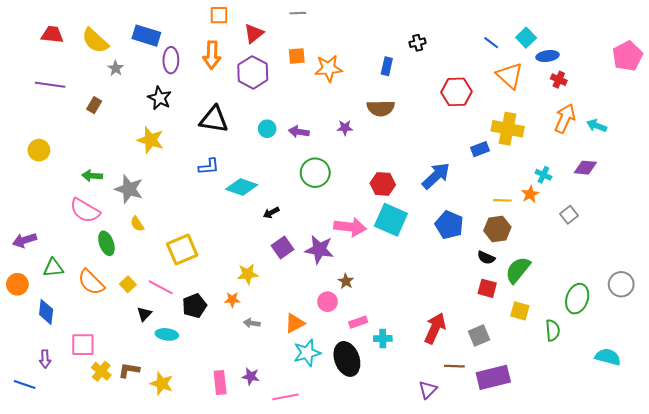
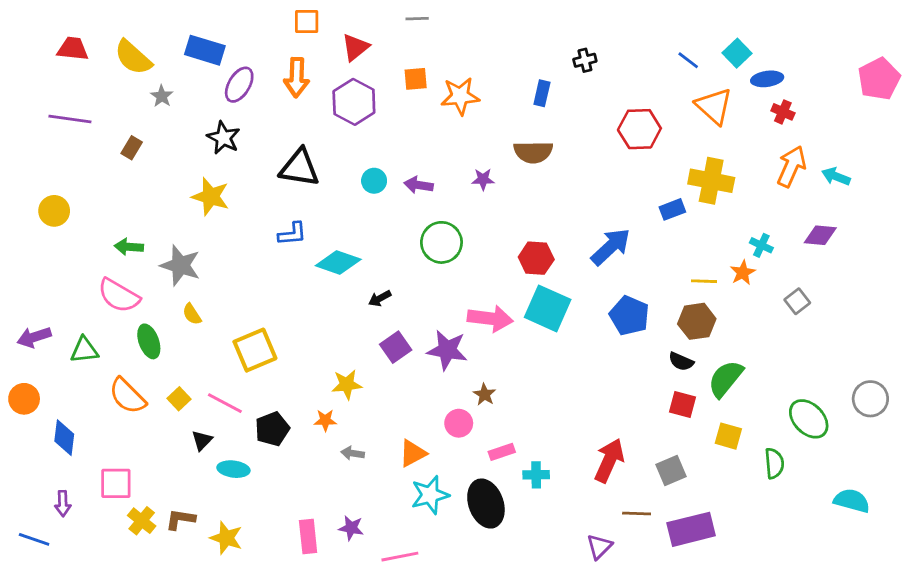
purple ellipse: (171, 60) -> (239, 85), turned 30
green triangle: (53, 268) -> (84, 350), moved
green ellipse: (577, 299) -> (809, 419), turned -64

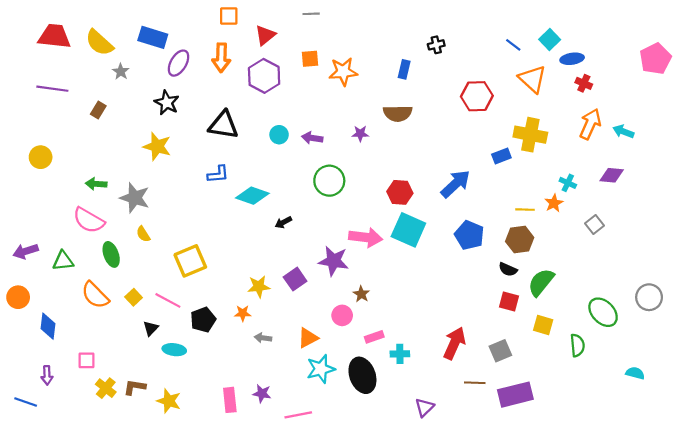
red trapezoid: (73, 49) -> (54, 36), size x1.4
purple square: (396, 347) -> (295, 279), moved
pink square: (116, 483) -> (87, 360), size x0.7
cyan semicircle: (852, 501) -> (635, 373), size x0.7
purple triangle: (599, 547) -> (424, 407), moved

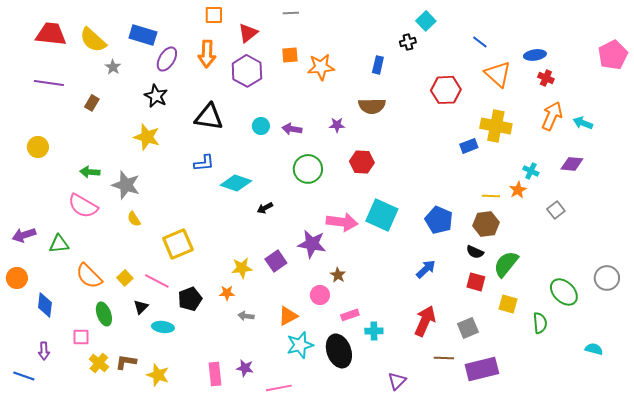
cyan square: (550, 40) -> (426, 21), moved
blue arrow: (455, 184) -> (426, 269), moved, size x0.7
red hexagon: (400, 192) -> (362, 162), moved
green ellipse: (111, 254) -> (104, 314), moved

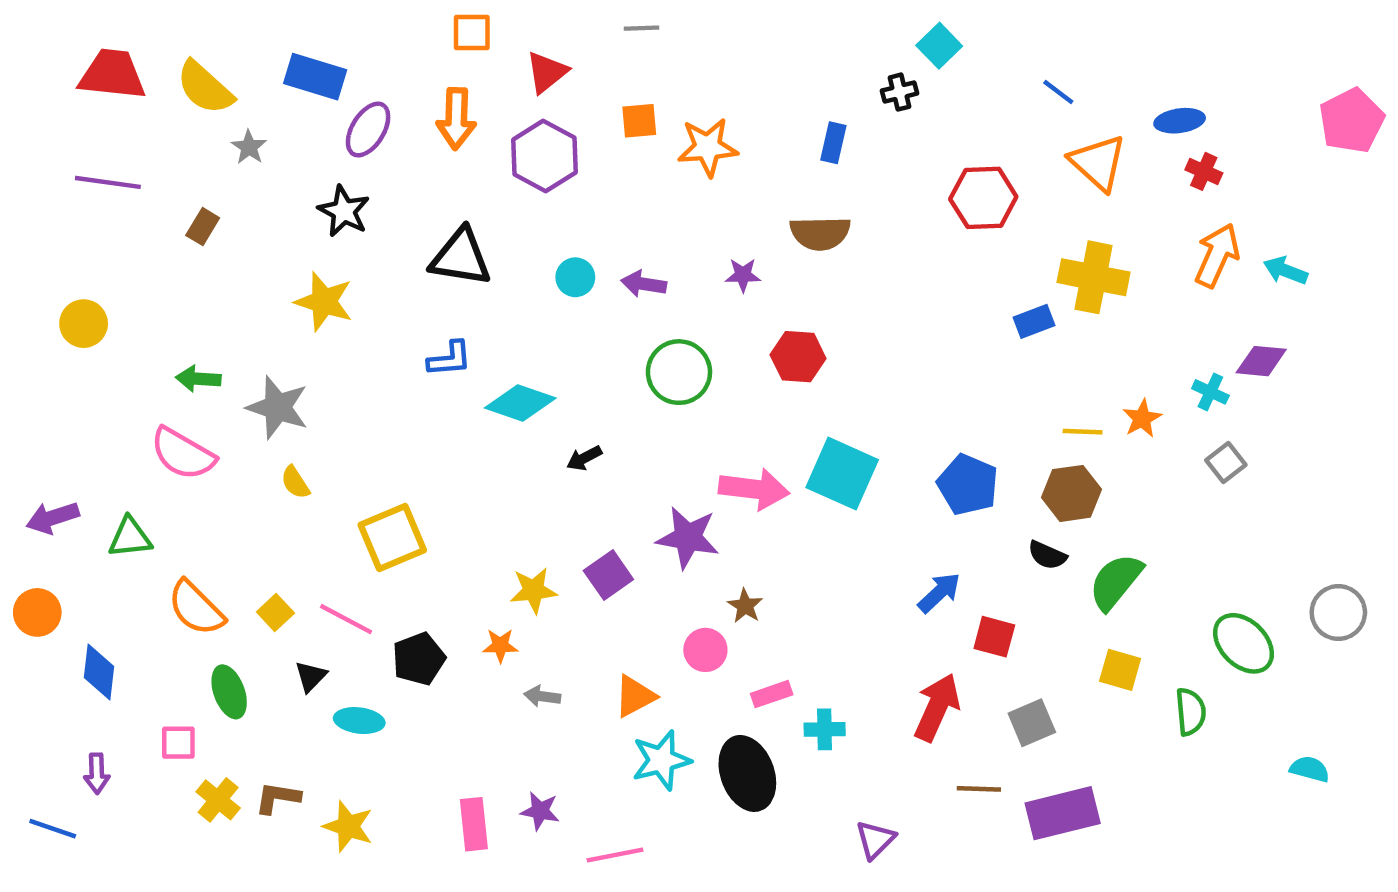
cyan cross: (531, 171) -> (1210, 392), moved
red square: (476, 282) -> (994, 637), moved

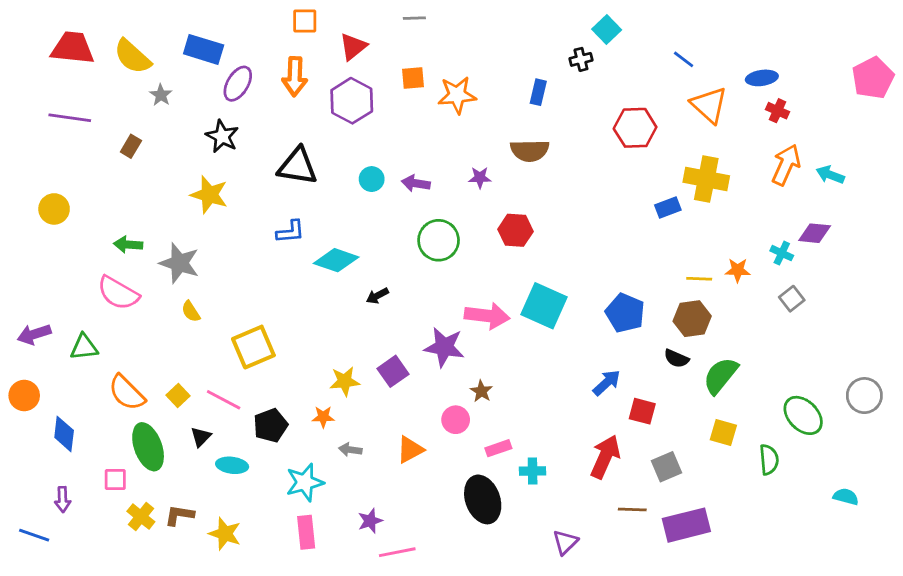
orange star: (1142, 418) -> (738, 270), turned 30
green ellipse: (229, 692) -> (148, 447), size x1.4
cyan star: (661, 760) -> (305, 482), moved
purple star: (540, 811) -> (370, 521), moved, turned -30

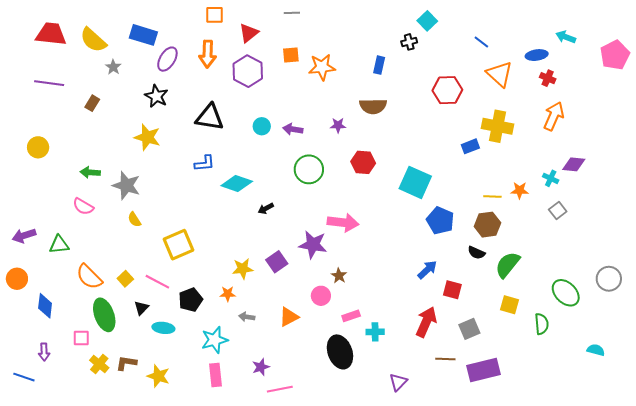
cyan arrow: (830, 175) -> (566, 37), moved
pink semicircle: (118, 293) -> (83, 207), size x0.7
cyan square: (544, 306) -> (415, 182), moved

